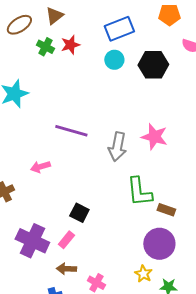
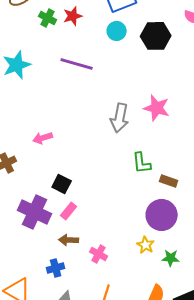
purple line: (71, 131) -> (77, 64), moved
green L-shape: (139, 192) -> (142, 163), size x0.7
black square: (79, 213) -> (62, 184), moved

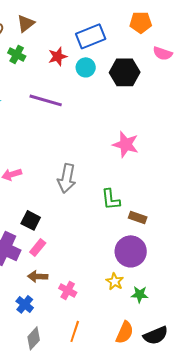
red star: (73, 16) -> (58, 56), moved
gray arrow: (120, 118) -> (67, 178), moved
blue cross: (56, 268) -> (25, 304), turned -36

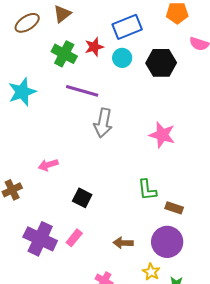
green cross: (17, 54) -> (64, 54), moved, size x1.4
gray arrow: (67, 178) -> (103, 123), moved
black square: (31, 220) -> (82, 198), moved
brown arrow: (38, 276) -> (123, 243), moved

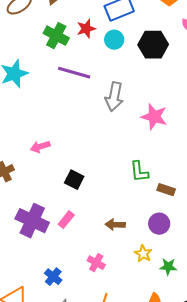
gray arrow: (103, 123) -> (114, 97), moved
purple circle: (167, 242) -> (159, 224), size x0.7

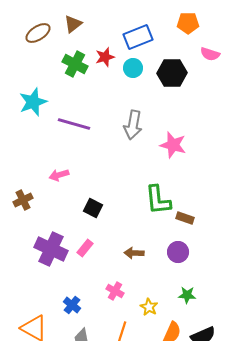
purple line: (74, 73) -> (74, 124), moved
green L-shape: (139, 172) -> (158, 200), size x1.4
yellow star: (143, 254) -> (149, 307), moved

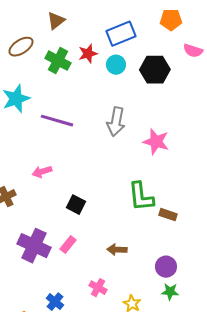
brown ellipse: (38, 33) -> (21, 47), moved
purple circle: (178, 252) -> (166, 267), moved

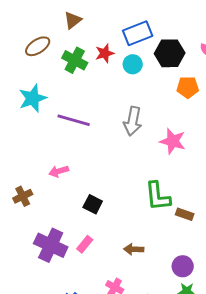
orange pentagon: (171, 20) -> (188, 87), moved
black hexagon: (155, 70) -> (170, 53), moved

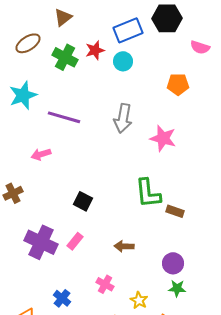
black hexagon: (170, 53) -> (167, 18), moved
pink arrow: (59, 171) -> (41, 154), moved

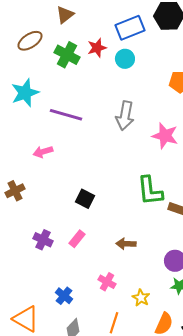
purple cross: (41, 242) -> (43, 240), size x0.6

